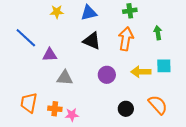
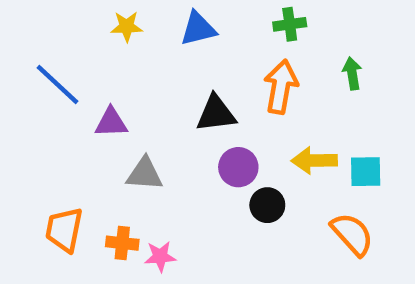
black triangle: (92, 41) -> (216, 114), moved, turned -30
cyan square: (164, 66) -> (366, 172), moved
black circle: (126, 109) -> (267, 205), moved

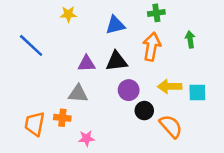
blue triangle: (198, 29) -> (115, 25), moved
purple triangle: (111, 123) -> (86, 64), moved
orange semicircle: (352, 234) -> (171, 126), moved
orange cross: (122, 243) -> (62, 118), moved

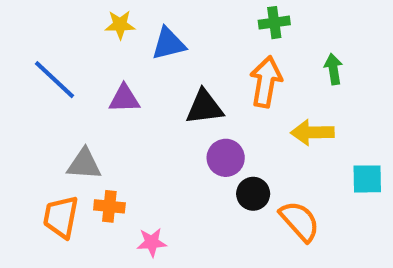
blue triangle: (115, 25) -> (169, 44), moved
purple triangle: (86, 64) -> (124, 99), moved
yellow arrow: (170, 86) -> (312, 132), moved
cyan square: (197, 92) -> (367, 179), moved
gray triangle: (78, 94) -> (84, 164), moved

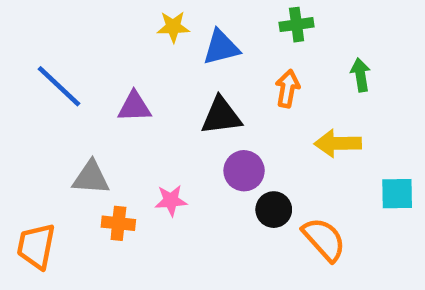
yellow star: (120, 25) -> (173, 27), moved
blue triangle: (169, 44) -> (221, 47), moved
orange arrow: (266, 82) -> (287, 89), size x0.7
orange trapezoid: (61, 217) -> (36, 246), moved
pink star: (152, 242) -> (171, 200), moved

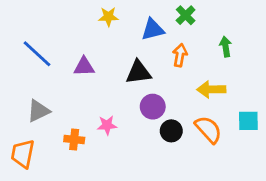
green cross: (297, 25) -> (186, 15), turned -36
blue triangle: (221, 47) -> (153, 29), moved
gray triangle: (91, 178) -> (38, 111), moved, turned -30
orange semicircle: (324, 239) -> (208, 129), moved

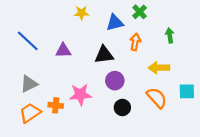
pink star: (107, 125) -> (80, 95), size x1.5
black circle: (171, 131) -> (122, 107), moved
orange trapezoid: (23, 154) -> (30, 113), moved, turned 45

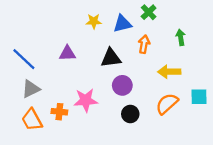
yellow star: (82, 13) -> (94, 21), moved
blue line: (28, 41) -> (24, 59), moved
orange semicircle: (157, 98) -> (167, 104), turned -90
orange trapezoid: (30, 113) -> (32, 120), turned -85

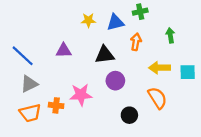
green cross: (149, 12) -> (140, 12), turned 32
cyan square: (199, 97) -> (188, 72), moved
orange semicircle: (167, 104) -> (157, 98), turned 100
black circle: (130, 114) -> (129, 115), moved
orange trapezoid: (32, 120) -> (30, 113), turned -75

